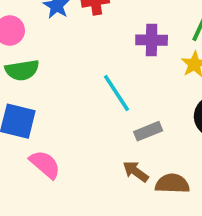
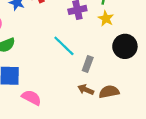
gray rectangle: (148, 131) -> (88, 64), turned -35

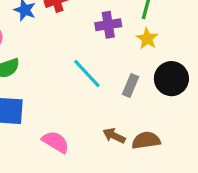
gray rectangle: (88, 64) -> (130, 86), moved
pink semicircle: (31, 98) -> (56, 142), moved

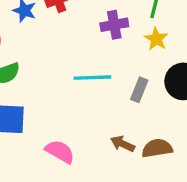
cyan line: (87, 74) -> (92, 78), turned -48

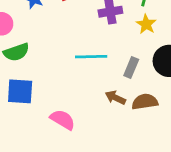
brown arrow: (123, 144) -> (115, 98), moved
brown semicircle: (157, 148) -> (145, 102), moved

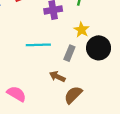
yellow star: (146, 24) -> (82, 30), moved
brown semicircle: (145, 102) -> (73, 95), moved, turned -36

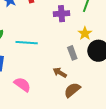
cyan line: (38, 45) -> (27, 43), moved
gray rectangle: (69, 53) -> (72, 53), turned -48

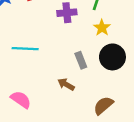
yellow star: (85, 33) -> (102, 28), moved
brown semicircle: (72, 90) -> (103, 105), moved

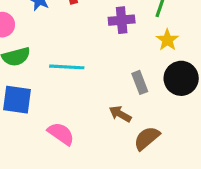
brown semicircle: (103, 105) -> (147, 138), moved

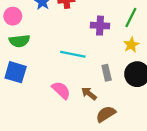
cyan line: (67, 67) -> (73, 54), moved
pink semicircle: (61, 134) -> (61, 90), moved

